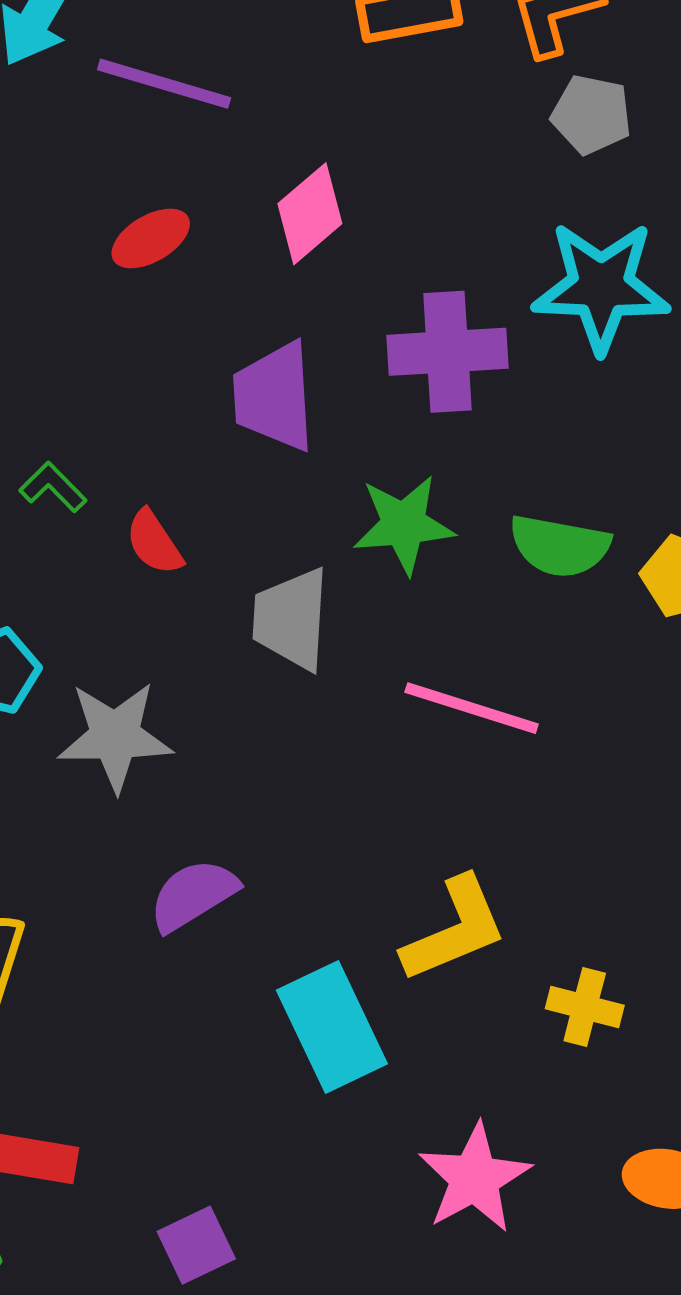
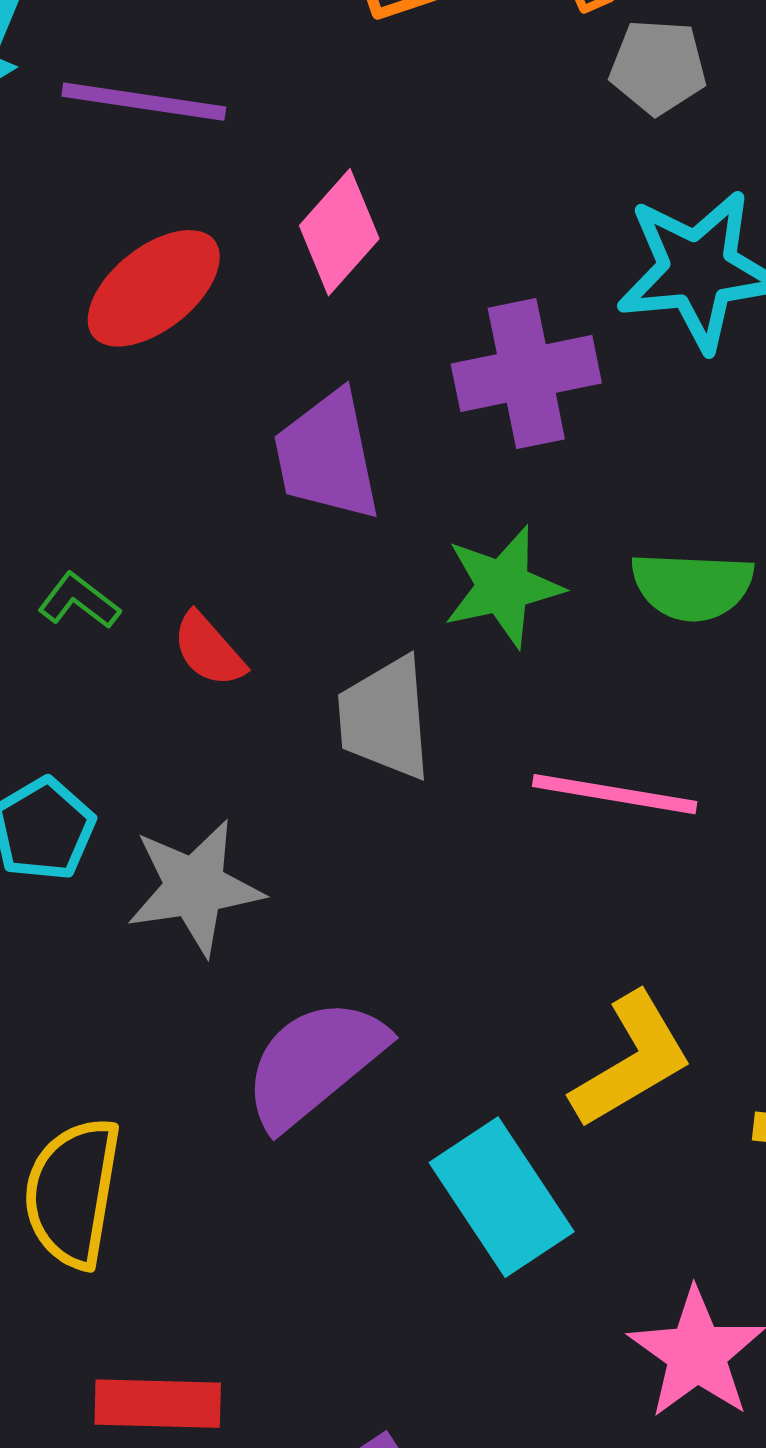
red ellipse: (151, 238) -> (154, 288), size x1.5
purple semicircle: (193, 895) -> (314, 1063), size x1.4

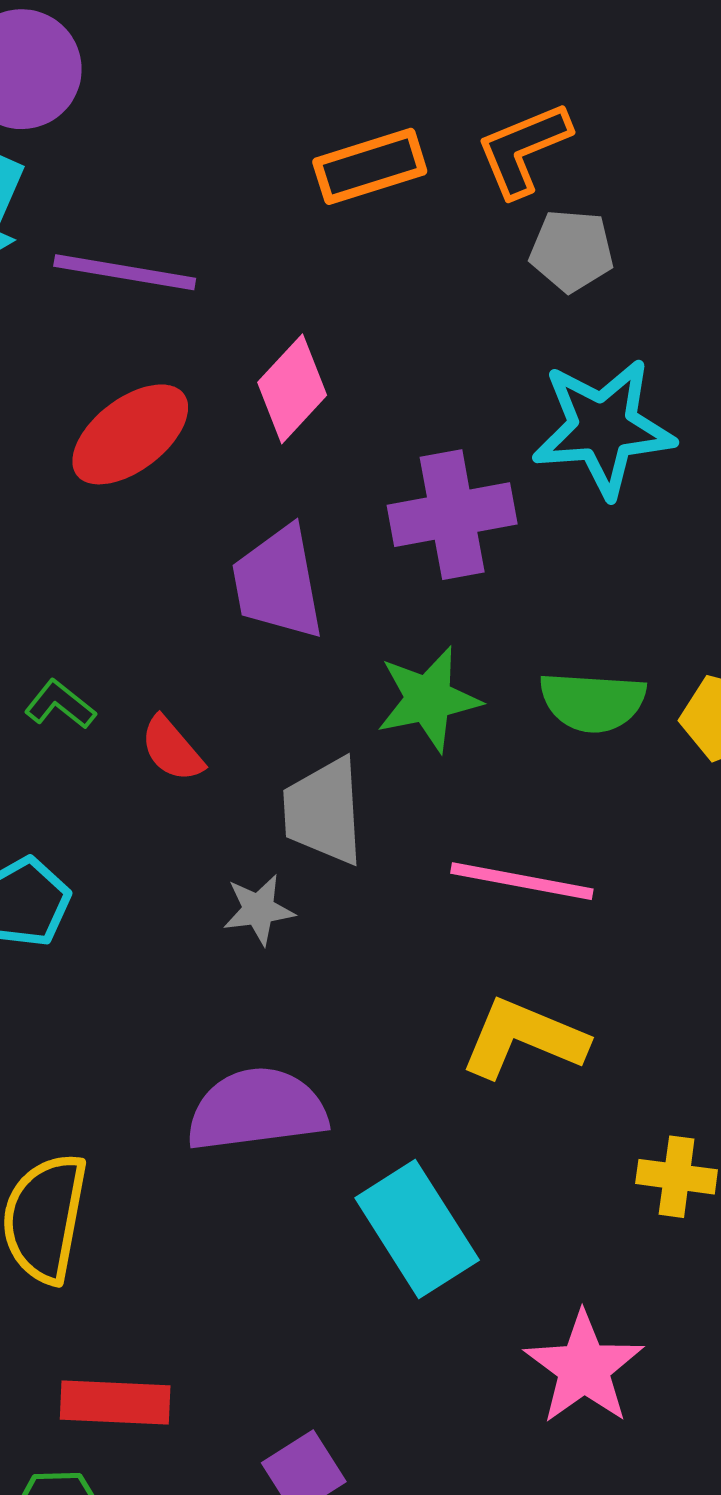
gray star: (195, 887) -> (259, 910), moved, size x0.6
yellow L-shape: (631, 1060) -> (524, 1038), moved, turned -128
purple semicircle: (314, 1063) -> (257, 1110), turned 31

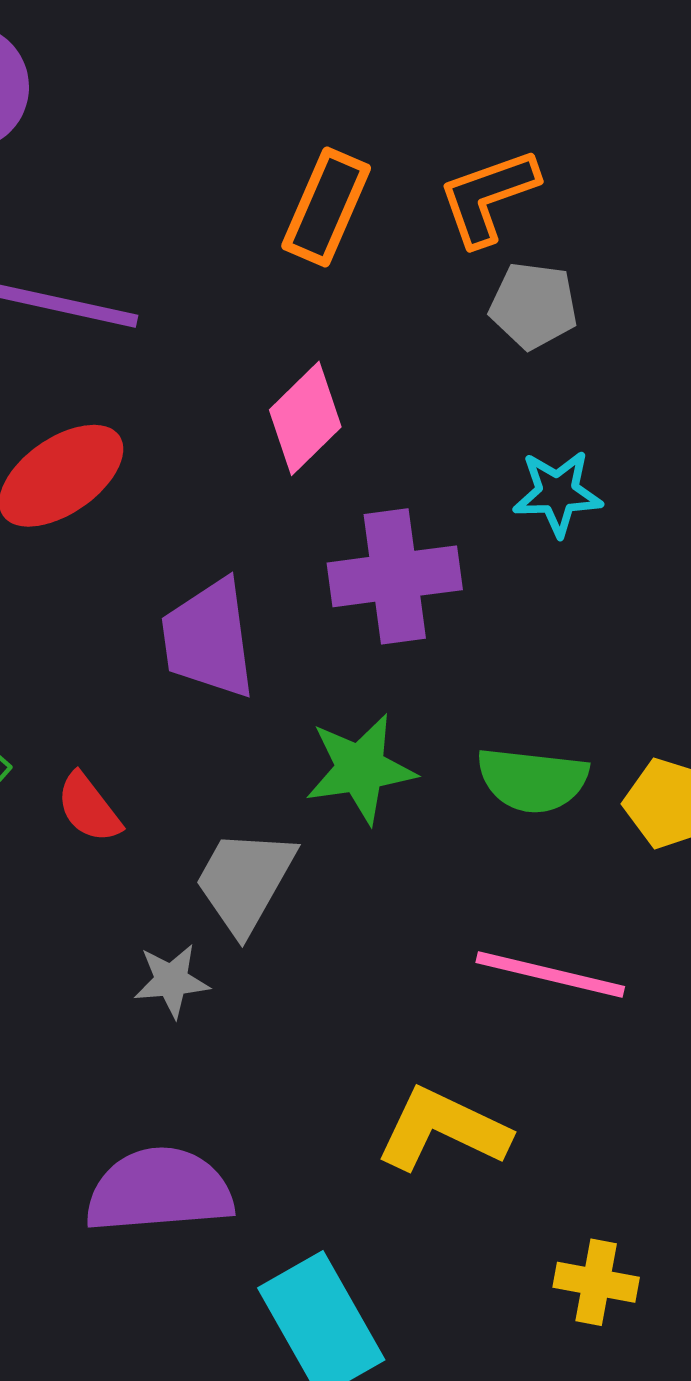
orange rectangle: (370, 166) -> (326, 207), turned -52
pink diamond: (292, 389) -> (305, 418), moved
cyan star: (603, 428) -> (558, 493), size x0.6
gray trapezoid: (324, 811) -> (245, 881), turned 30
pink line: (522, 881) -> (550, 974), moved

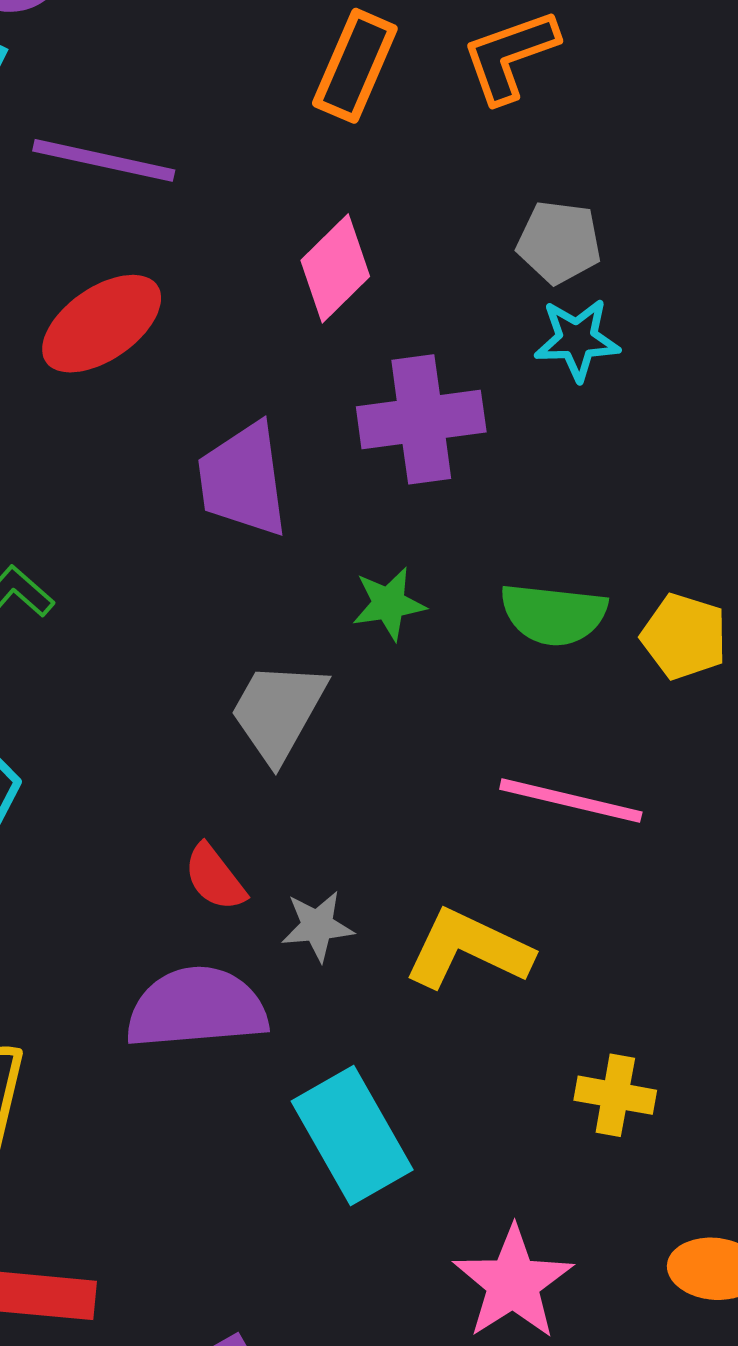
gray pentagon: (534, 306) -> (559, 242), moved
green star: (360, 769) -> (389, 604), size x0.7
red semicircle: (89, 808) -> (215, 878), moved
gray star: (171, 981) -> (317, 926), moved

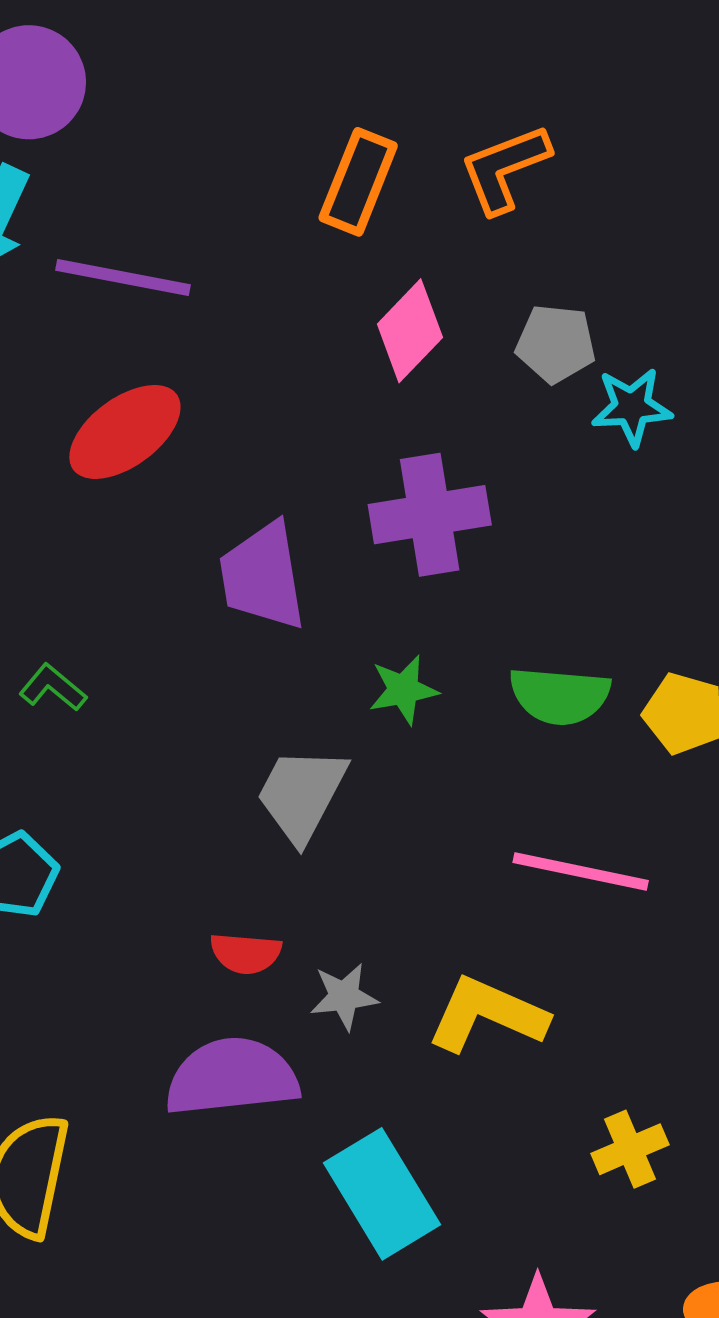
pink diamond: (335, 268) -> (410, 331), moved
cyan star: (577, 339) -> (632, 407), moved
red semicircle: (215, 878) -> (246, 953), turned -46
yellow cross: (615, 1095) -> (630, 1149), turned -32

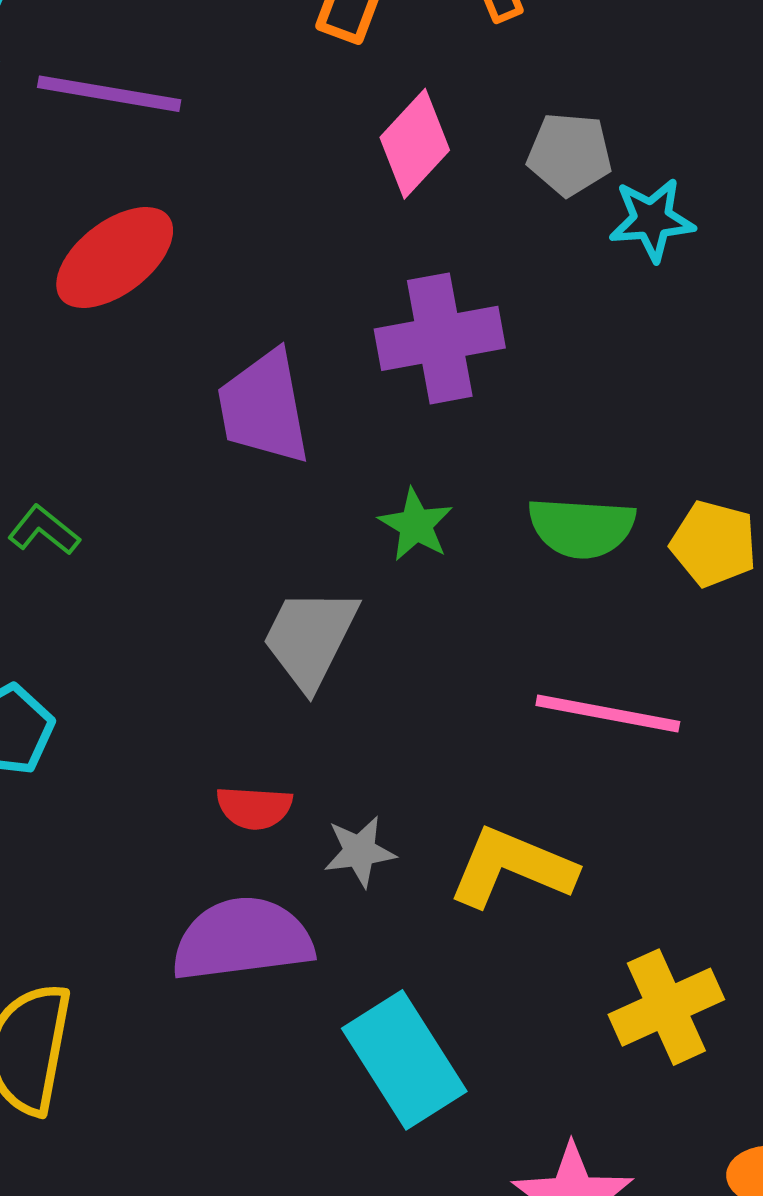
green star: (403, 690) -> (416, 525), turned -30
yellow cross: (630, 1149) -> (666, 1007), size x1.4

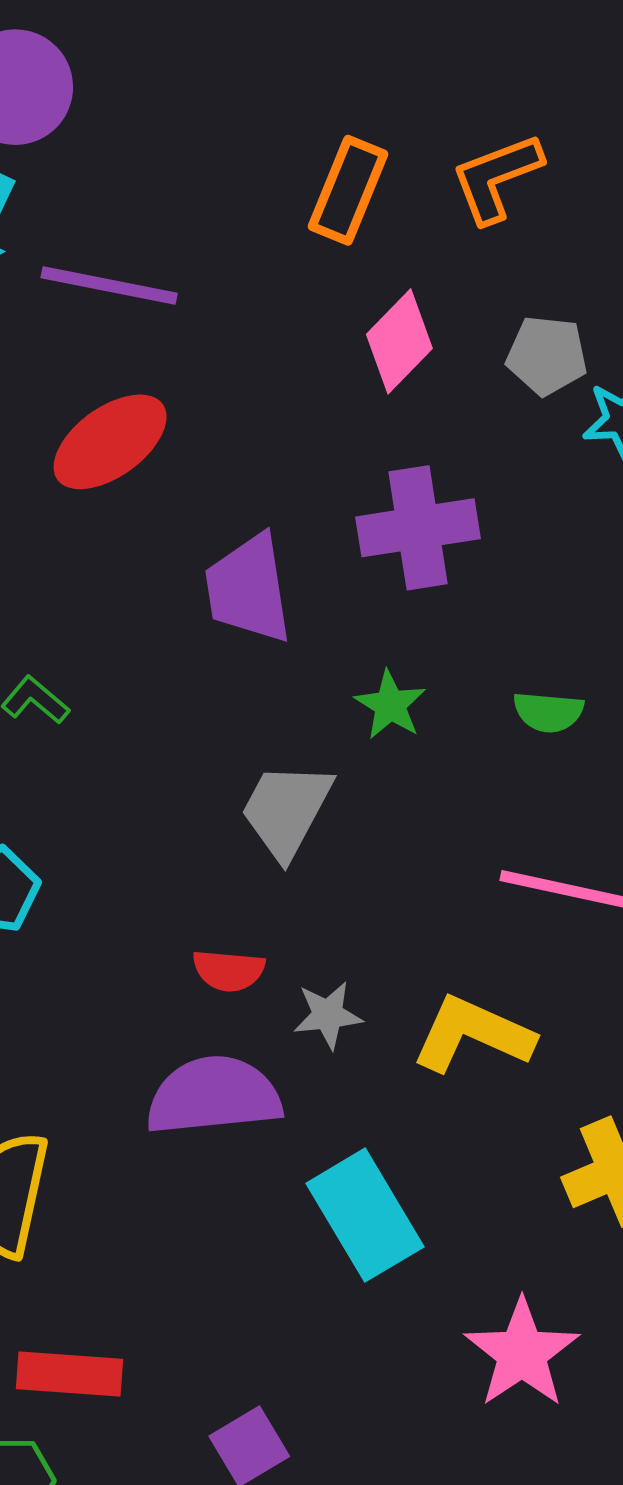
green semicircle: (582, 528) -> (548, 712), size x0.7

